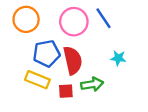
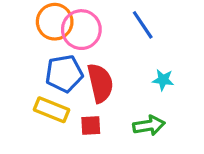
orange circle: (26, 19) -> (55, 22), moved
pink circle: (74, 22) -> (81, 30), moved
green arrow: (92, 84) -> (149, 125), moved

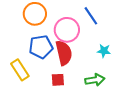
pink circle: (81, 30) -> (67, 30), moved
yellow rectangle: (51, 110) -> (20, 70), moved, turned 35

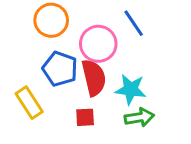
blue pentagon: (41, 47) -> (60, 69), turned 30
cyan star: (104, 51) -> (131, 89), moved, size x1.5

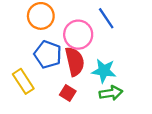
red square: (85, 117) -> (68, 93), turned 35

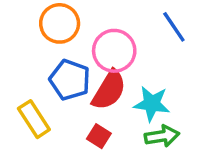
blue line: (106, 18) -> (174, 27), moved
red semicircle: (75, 61) -> (109, 90), turned 44

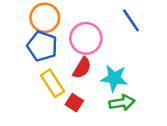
blue pentagon: (70, 80) -> (42, 46), moved
red semicircle: (109, 90) -> (82, 68), size x0.7
yellow rectangle: (34, 119) -> (52, 83), moved

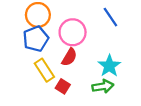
blue pentagon: (42, 46) -> (36, 39), turned 30
cyan star: (114, 78) -> (109, 66), moved, turned 30

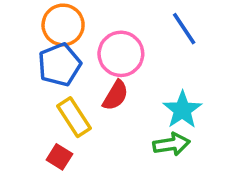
red square: (63, 86) -> (59, 157), moved

